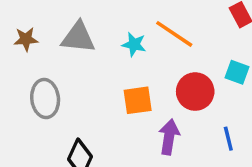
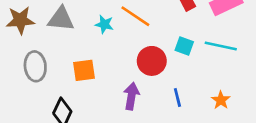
brown star: (26, 39) -> (20, 20), size x1.5
orange square: (138, 100) -> (84, 70), moved

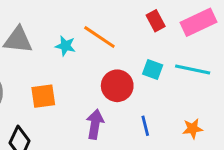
orange star: (221, 100) -> (193, 129), turned 30

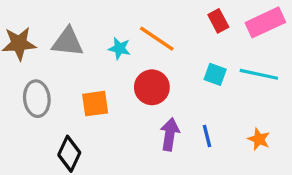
red circle: (117, 86) -> (152, 87), moved
purple arrow: (95, 124) -> (170, 134), moved
orange star: (193, 129) -> (259, 139), turned 30

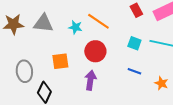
gray ellipse: (37, 99) -> (24, 71), moved
purple arrow: (170, 134) -> (90, 80), moved
blue line: (207, 136) -> (134, 71), moved, turned -56

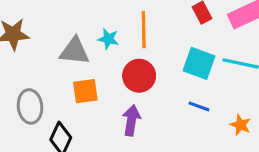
orange line: (98, 21) -> (144, 30), turned 55
gray triangle: (43, 23) -> (75, 51), moved
cyan square: (134, 43) -> (199, 63), size x1.5

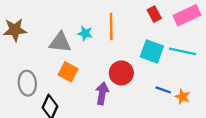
red circle: (139, 76) -> (121, 73), moved
orange square: (85, 91) -> (68, 72), turned 36
blue line: (199, 106) -> (163, 90), moved

